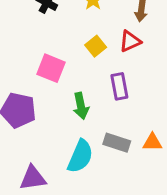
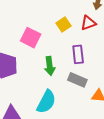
gray rectangle: (117, 143) -> (77, 80), moved

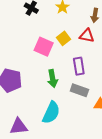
red triangle: (88, 23) -> (87, 36), turned 35
pink square: (31, 38) -> (44, 47), moved

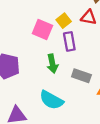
purple rectangle: (79, 66) -> (69, 41), moved
cyan semicircle: (51, 113) -> (51, 100), turned 95

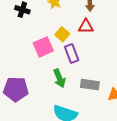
pink square: (42, 29) -> (43, 47), turned -36

